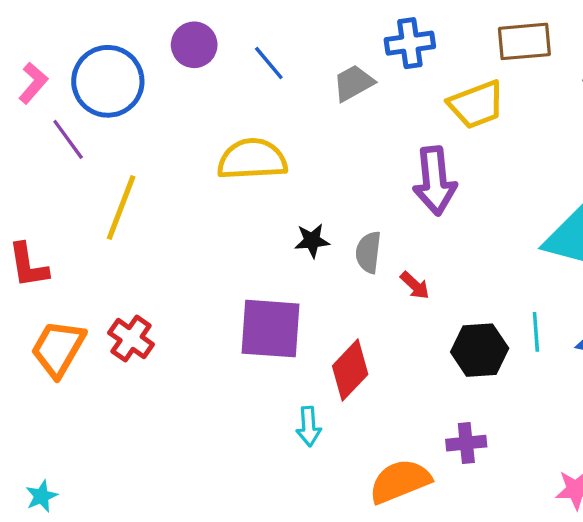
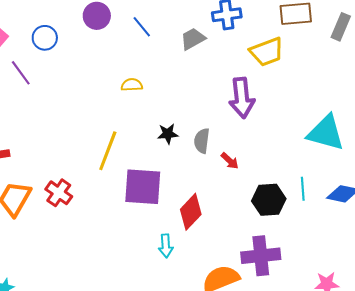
blue circle: (108, 81) -> (45, 38), size x0.6
yellow semicircle: (252, 159) -> (132, 85), size x0.5
yellow line: (121, 207) -> (108, 151), moved
purple cross: (466, 443) -> (261, 256), size x1.6

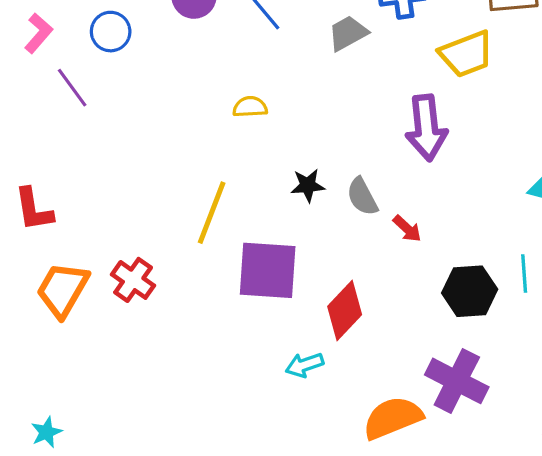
gray semicircle: (202, 141) -> (362, 197), turned -35
cyan arrow: (166, 246) -> (305, 365), turned 75
purple cross: (261, 256) -> (457, 381), turned 33

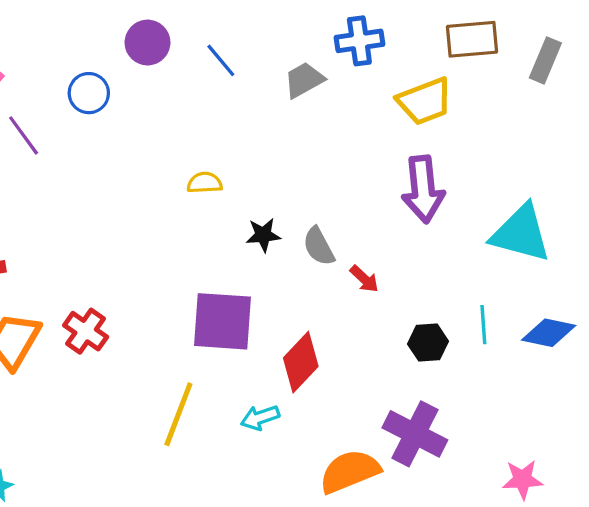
blue circle: (111, 32) -> (89, 93), moved
yellow semicircle: (250, 107) -> (205, 183), moved
purple arrow: (426, 128) -> (423, 189), moved
yellow line: (212, 213) -> (178, 414), moved
black hexagon: (470, 291) -> (428, 343), size x0.7

